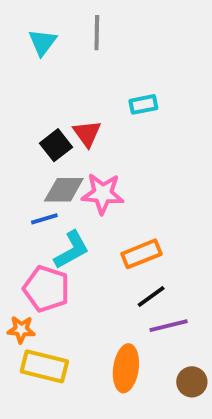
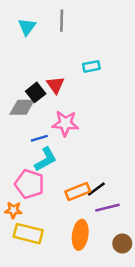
gray diamond: (64, 190) -> (22, 107), moved
blue line: (44, 219) -> (39, 138), moved
orange rectangle: (141, 254) -> (78, 191), moved

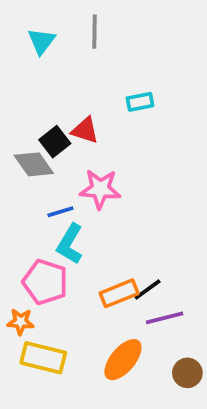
red triangle: (55, 85) -> (85, 130), turned -36
gray diamond: (22, 107) -> (34, 164), turned 55
cyan L-shape: (46, 159) -> (70, 244), turned 150
orange ellipse: (80, 235) -> (123, 360), turned 32

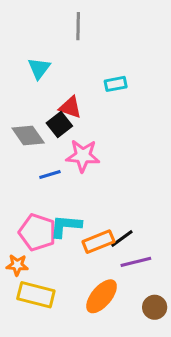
cyan triangle: (41, 41) -> (39, 68), moved
black square: (55, 142) -> (59, 125), moved
cyan L-shape: (70, 244) -> (66, 226), moved, turned 64

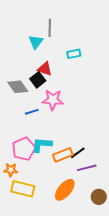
gray line: (78, 26) -> (50, 28), moved
cyan triangle: (39, 68) -> (36, 42), moved
pink pentagon: (37, 232) -> (24, 149), turned 30

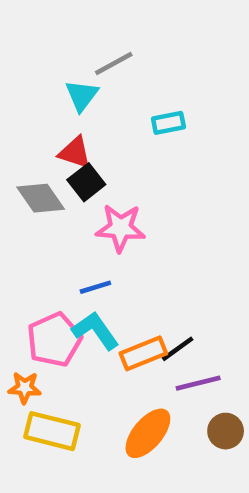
gray line: (50, 28) -> (114, 63), turned 60
red triangle: (45, 69) -> (75, 153), moved
blue line: (32, 112) -> (95, 287), moved
cyan L-shape: (42, 145) -> (95, 331), turned 50
brown circle: (99, 197) -> (226, 431), moved

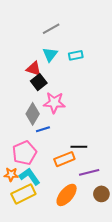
cyan triangle: (82, 95) -> (50, 54), moved
gray diamond: (41, 198) -> (33, 114), moved, turned 65
cyan L-shape: (95, 331) -> (30, 177), moved
black line: (178, 349) -> (79, 147), moved, turned 35
yellow rectangle: (52, 431) -> (23, 194), turned -40

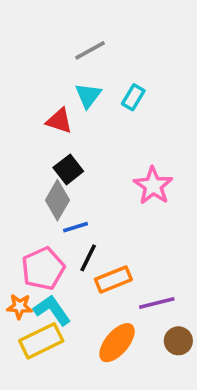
cyan rectangle: (76, 55) -> (133, 97), turned -48
black square: (39, 82) -> (68, 169), moved
pink star: (54, 103) -> (153, 186), moved, turned 30
black line: (79, 147) -> (88, 258), moved, turned -63

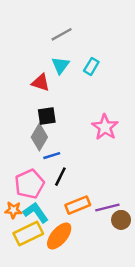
black square: (68, 169) -> (47, 116), turned 30
orange rectangle: (113, 279) -> (78, 205), moved
brown circle: (178, 341) -> (121, 220), moved
orange ellipse: (117, 343) -> (59, 236), moved

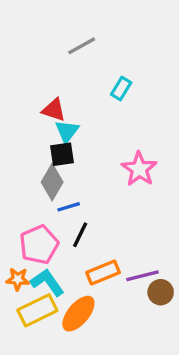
cyan triangle: (60, 65) -> (67, 131), moved

